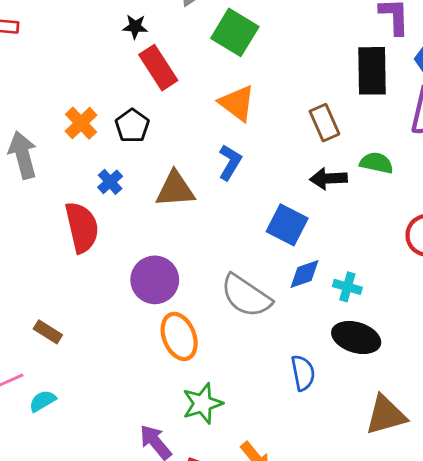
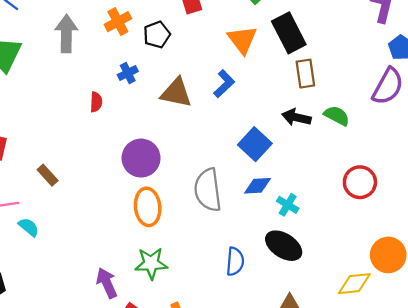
black rectangle: (372, 71) -> (289, 33), moved, turned -42
red semicircle: (82, 227) -> (96, 102), size x0.5
gray semicircle: (246, 296) -> (208, 190), turned 33
cyan semicircle: (42, 401) -> (29, 227), turned 55

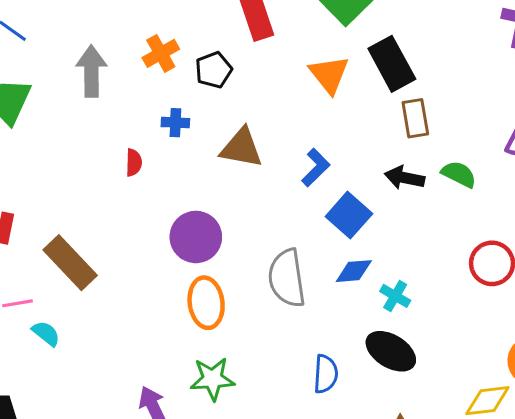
blue cross: (128, 73) -> (175, 123), turned 30
blue L-shape: (224, 84) -> (316, 168), moved
brown rectangle: (48, 175) -> (70, 263), size x1.8

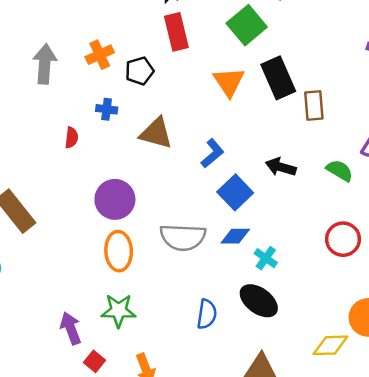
brown rectangle: (415, 118) -> (314, 106), moved
green semicircle: (459, 174) -> (340, 171), moved
gray semicircle: (287, 278) -> (183, 237), turned -84

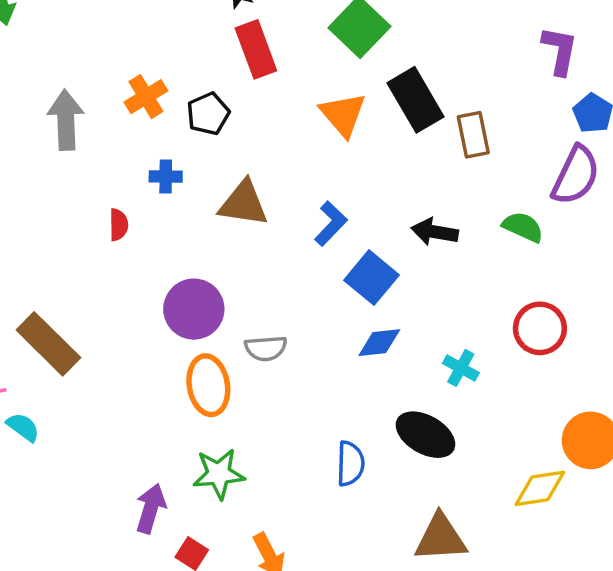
gray semicircle: (183, 237) -> (266, 348), moved, size x0.6
cyan cross: (266, 258) -> (461, 368), moved
purple arrow: (71, 328) -> (151, 508), turned 44

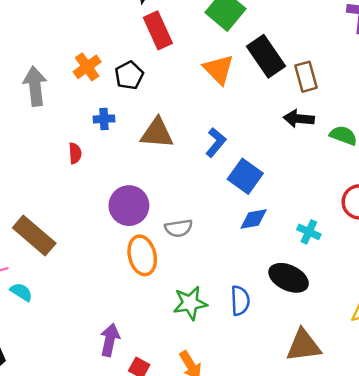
black arrow: (435, 232) -> (299, 119), moved
green star: (219, 474) -> (190, 303), moved

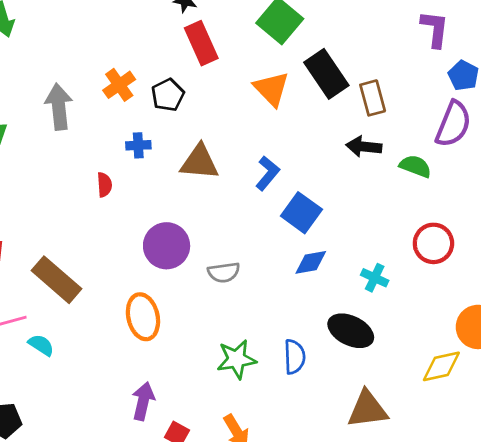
orange ellipse: (142, 255) -> (143, 317), moved

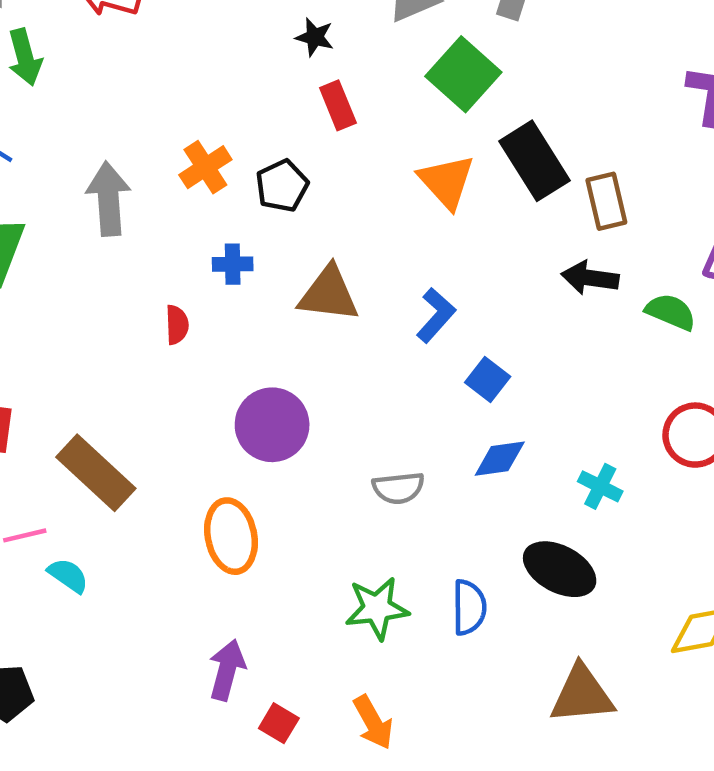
red rectangle: (201, 43) -> (338, 105), size x0.7
blue square: (301, 213) -> (488, 380), size x0.7
gray semicircle: (224, 272) -> (398, 488), moved

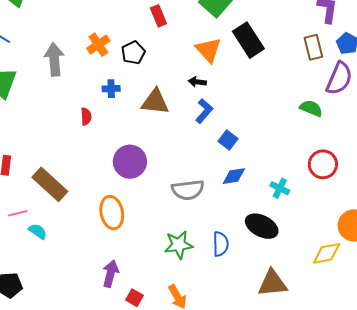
brown rectangle: (606, 201) -> (313, 47), moved
black arrow: (590, 278) -> (197, 82), moved, size x0.7
gray semicircle: (398, 488) -> (188, 190), size x1.4

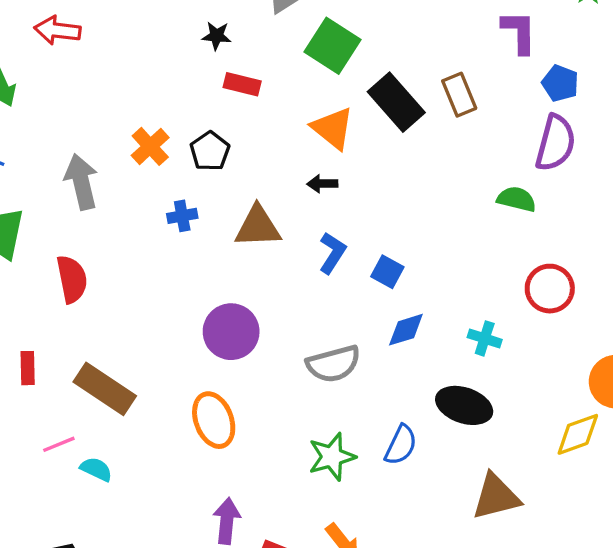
red rectangle: (158, 16) -> (242, 84), turned -45
brown rectangle: (313, 47) -> (459, 95), moved
blue L-shape: (204, 111) -> (332, 253), moved
red semicircle: (86, 117) -> (72, 279), moved, size x1.6
blue semicircle: (221, 244) -> (401, 445), turned 35

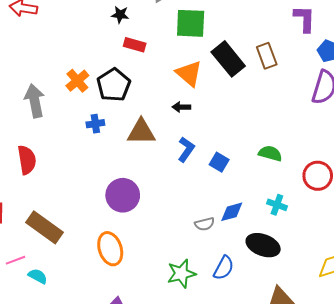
green square: (333, 46) -> (191, 23), turned -32
black pentagon: (210, 151) -> (114, 85), size x1.4
green semicircle: (517, 199) -> (270, 153), moved
blue diamond: (406, 330) -> (232, 212), moved
gray semicircle: (333, 364) -> (205, 224), moved, size x0.6

